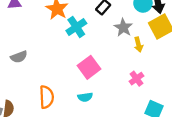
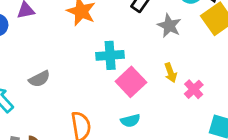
cyan cross: (76, 27) -> (110, 55), moved, turned 36
yellow arrow: (138, 44) -> (171, 73), moved

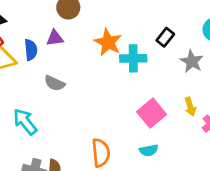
cyan cross: (110, 55) -> (133, 58), moved
gray semicircle: (39, 79) -> (55, 83), moved, turned 48

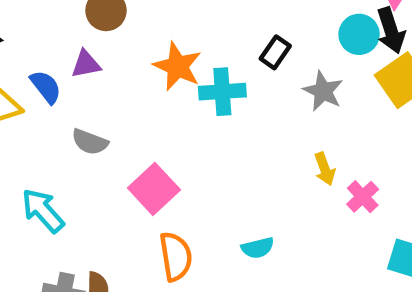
blue semicircle: (31, 50) -> (46, 87), turned -30
pink square: (152, 113) -> (154, 189), moved

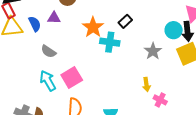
black rectangle: (275, 52) -> (125, 21), moved
pink cross: (363, 197) -> (160, 100), turned -32
cyan arrow: (43, 211) -> (48, 81), moved

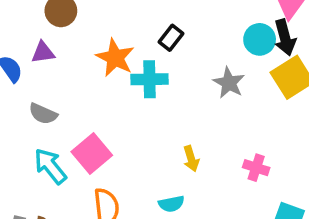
yellow arrow: (146, 85) -> (191, 159), moved

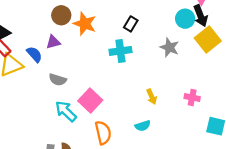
orange star: (115, 58) -> (85, 24), moved

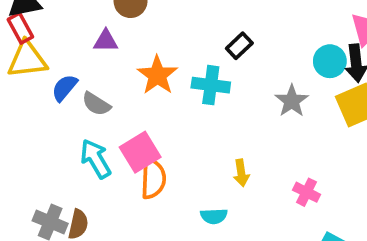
orange star: (85, 24) -> (157, 75), moved
blue semicircle: (34, 54) -> (65, 88), moved, turned -114
orange semicircle: (103, 133) -> (153, 179), moved

